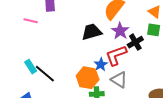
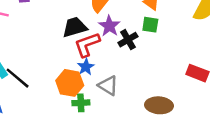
red L-shape: (116, 55) -> (87, 45), moved

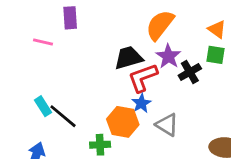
green cross: (81, 103) -> (100, 145), moved

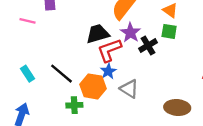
black line: (63, 116) -> (61, 74), moved

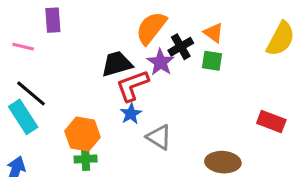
black cross: (148, 46) -> (181, 47), moved
cyan rectangle: (27, 74) -> (23, 117), size x1.5
black line: (61, 74) -> (31, 93), moved
orange hexagon: (93, 86) -> (82, 134), moved

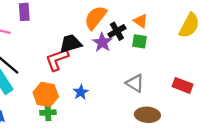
red L-shape: (132, 86) -> (57, 59), moved
blue star: (131, 114) -> (81, 92), moved
gray triangle: (159, 137) -> (135, 83), moved

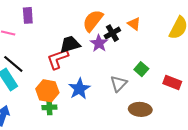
green square: (140, 41) -> (141, 69), moved, turned 32
gray triangle: (135, 83) -> (119, 84), moved, turned 42
blue star: (81, 92) -> (79, 89), size x1.5

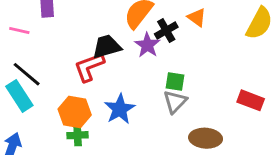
green square: (141, 69) -> (175, 81), moved, turned -32

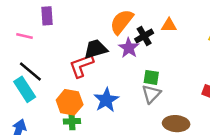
orange triangle: (197, 17) -> (169, 25), turned -35

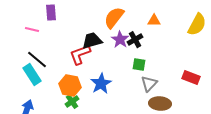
black cross: (144, 36) -> (135, 40), moved
gray triangle: (151, 94) -> (149, 84), moved
green cross: (72, 121) -> (72, 102), turned -32

